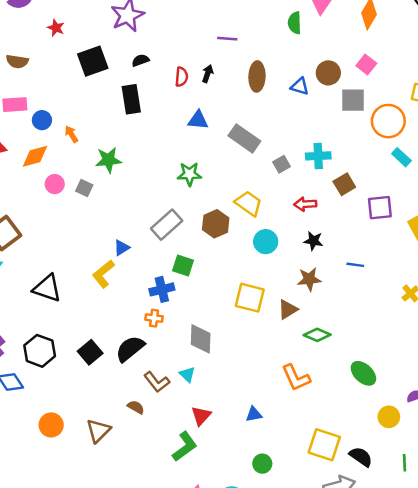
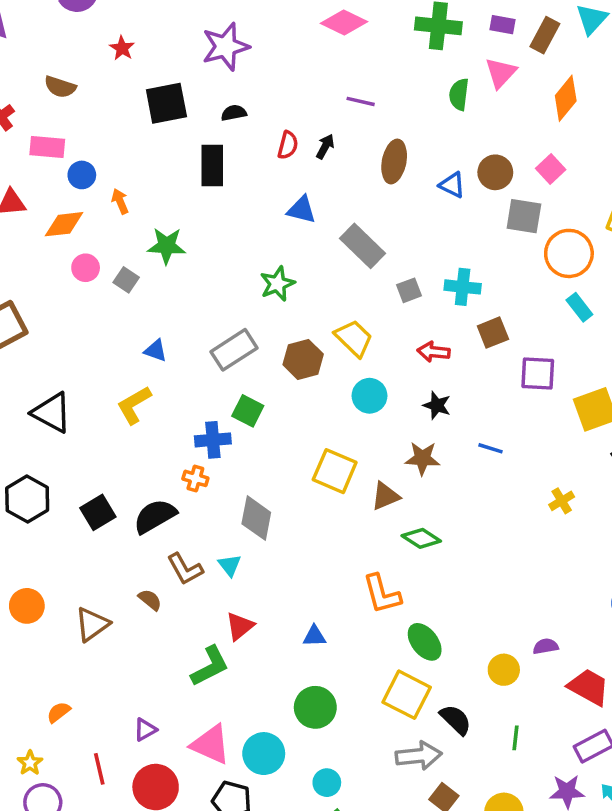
green star: (189, 174) -> (277, 284), turned -30
blue triangle: (122, 248) -> (156, 351), moved, turned 42
green ellipse: (363, 373) -> (425, 642), moved
green circle: (262, 464) -> (315, 707), size x1.5

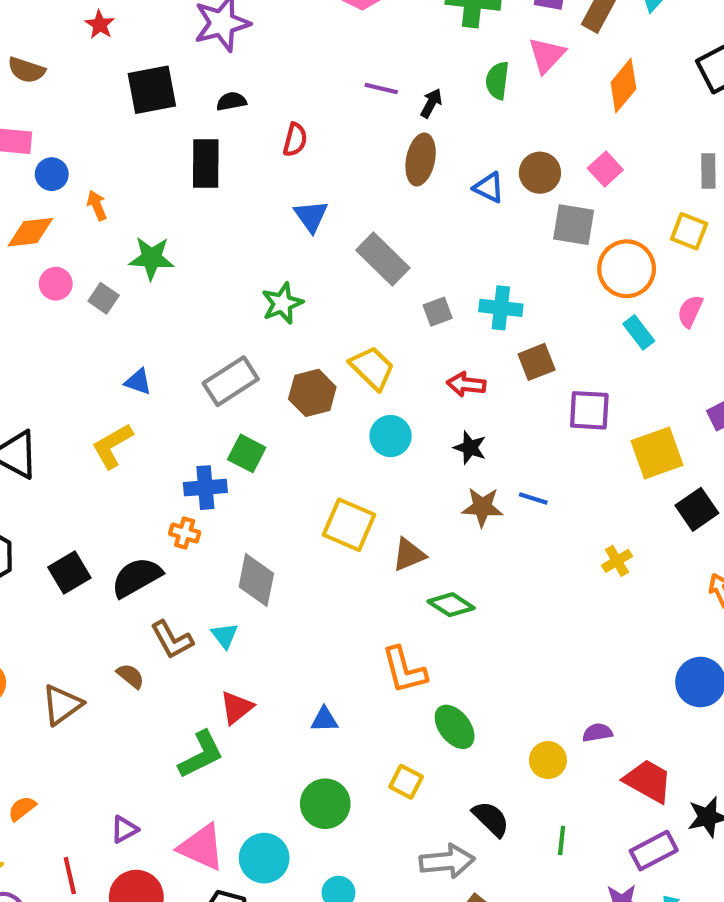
black arrow: (325, 146) -> (431, 103), moved
blue triangle: (301, 210) -> (311, 216), turned 40
brown star: (422, 458) -> (482, 507), moved
yellow square: (407, 695) -> (406, 782), moved, size x0.6

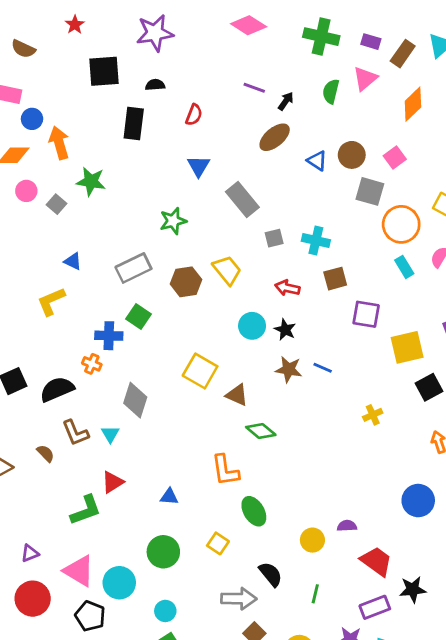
brown ellipse: (421, 159) -> (275, 137), turned 32
orange arrow: (97, 205) -> (59, 143), size x1.6
cyan circle: (391, 436) -> (252, 326), moved
brown triangle: (409, 555) -> (237, 395), turned 40

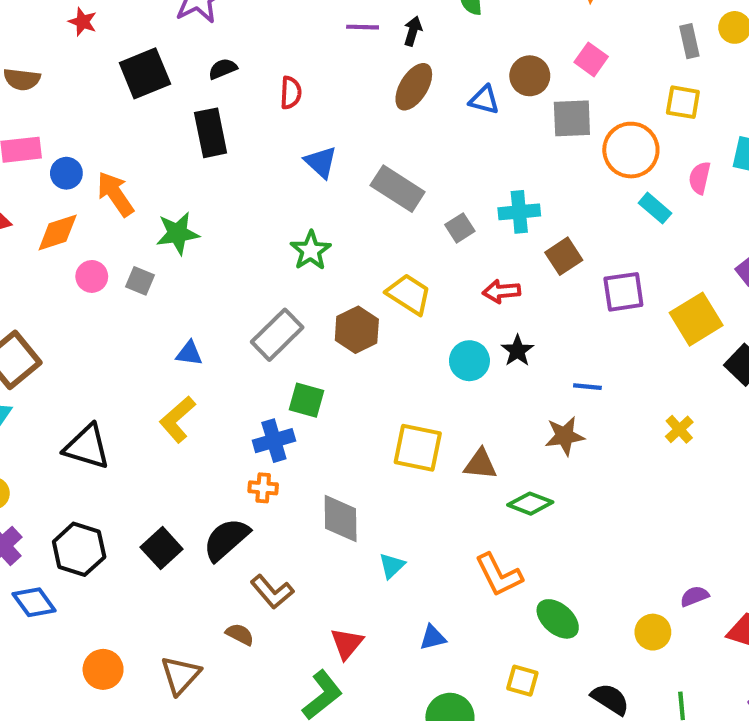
black star: (285, 330) -> (517, 351), turned 30
brown star: (289, 369) -> (565, 436), moved
cyan triangle: (110, 434) -> (392, 566), moved, turned 36

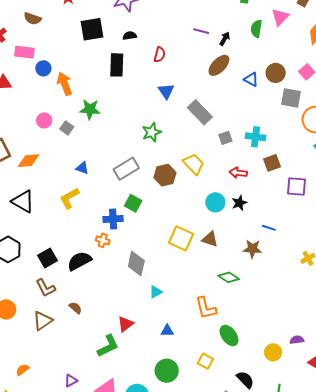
orange diamond: (58, 233) -> (29, 161), moved
brown triangle: (480, 464) -> (210, 239), moved
brown L-shape: (272, 592) -> (46, 288), moved

